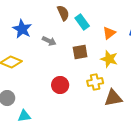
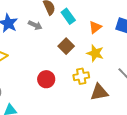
gray arrow: (49, 41) -> (35, 25), moved
brown square: (80, 52) -> (66, 46), turned -35

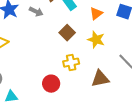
yellow cross: (81, 76) -> (71, 63), moved
red circle: (46, 79) -> (51, 84), moved

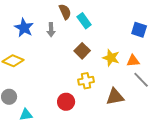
gray arrow: (36, 12) -> (51, 30), turned 64
orange triangle: (96, 14) -> (133, 61), moved, turned 32

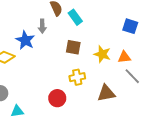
blue star: (24, 28) -> (25, 40), moved
brown square: (82, 51) -> (73, 47), turned -35

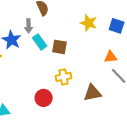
cyan rectangle: (75, 17) -> (40, 42), moved
yellow star: (102, 54) -> (89, 23), moved

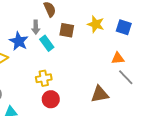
brown square: (60, 47) -> (67, 30), moved
yellow cross: (64, 77) -> (44, 78), moved

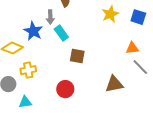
yellow star: (96, 24) -> (110, 14), turned 30
brown square: (67, 30) -> (77, 56), moved
yellow cross: (44, 78) -> (28, 70), moved

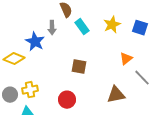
cyan rectangle: (61, 33) -> (82, 27), moved
orange triangle: (132, 48) -> (126, 59), moved, turned -32
yellow cross: (28, 70) -> (30, 90), moved

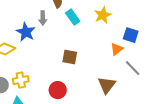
blue square: (140, 28) -> (131, 35), moved
brown triangle: (116, 95) -> (107, 85), turned -42

